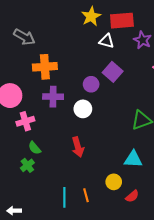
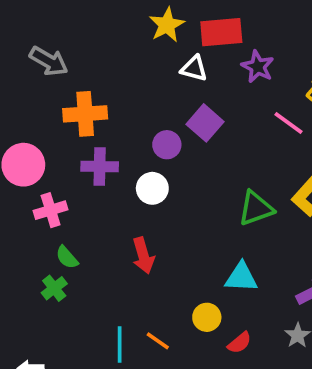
orange line: (86, 195) -> (158, 341), turned -40

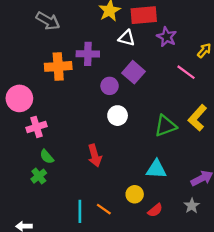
gray arrow: (49, 61) -> (48, 21), moved
purple cross: (100, 167) -> (88, 54), moved
white circle: (152, 188) -> (118, 116), moved

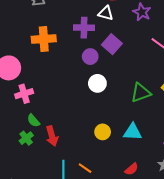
purple cross: (88, 54) -> (84, 28), moved
red arrow: (95, 155) -> (52, 136), moved
yellow circle: (135, 194) -> (103, 132), moved

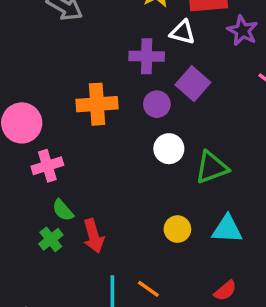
orange cross: (44, 39) -> (97, 104), moved
green triangle: (141, 93) -> (212, 167), moved

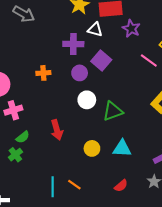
orange cross: (97, 104) -> (43, 73), size x0.6
green semicircle: (63, 210) -> (23, 137), turned -88
red arrow: (94, 236) -> (57, 130), moved

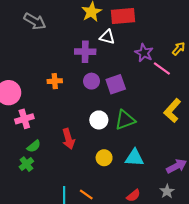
purple star: (131, 28) -> (144, 53), moved
purple square: (101, 61) -> (116, 84), moved, turned 30
white circle: (87, 100) -> (99, 120), moved

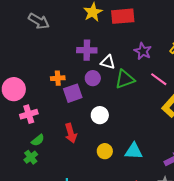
white triangle: (107, 37) -> (108, 62), moved
pink line: (162, 69) -> (159, 79), moved
purple square: (116, 84) -> (73, 93), moved
green triangle: (125, 120) -> (125, 79), moved

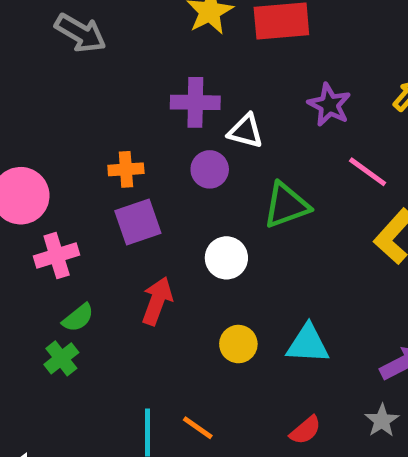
green triangle: (125, 79) -> (286, 205), moved
purple square: (73, 93) -> (138, 222), moved
red arrow: (71, 133) -> (157, 301), turned -144

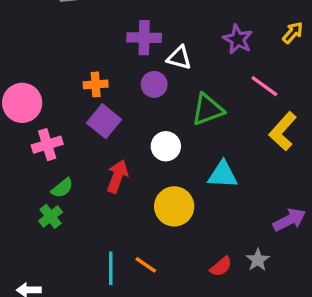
purple square: (138, 222) -> (104, 121), turned -32
yellow circle: (238, 344) -> (174, 206), size x1.5
cyan triangle: (308, 344) -> (223, 175), moved
gray star: (382, 421) -> (258, 260), moved

